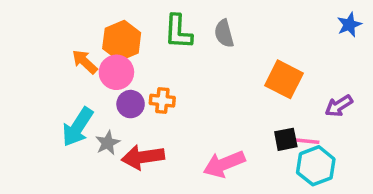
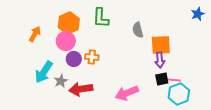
gray semicircle: (224, 33) -> (138, 30), moved
orange arrow: (85, 62) -> (35, 34), moved, turned 77
orange square: (284, 79) -> (161, 45), turned -30
purple arrow: (339, 106) -> (160, 60), moved, turned -63

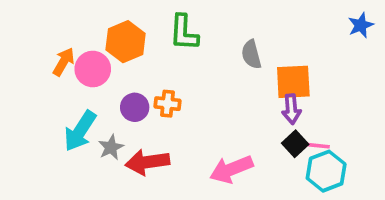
pink circle: (66, 41) -> (93, 69), moved
black square: (162, 79) -> (295, 144), turned -32

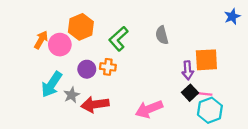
green L-shape: (184, 33) -> (118, 39), moved, turned 45
orange square: (293, 82) -> (206, 60), moved

